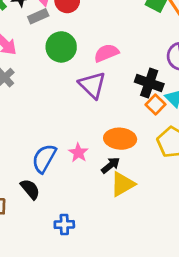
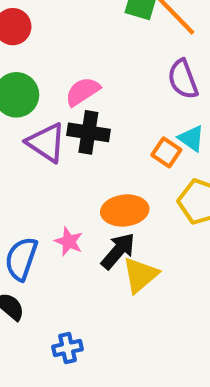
black cross: (149, 83) -> (88, 132), moved
purple triangle: (92, 85) -> (46, 143), moved
black arrow: (111, 165) -> (118, 251), size x1.4

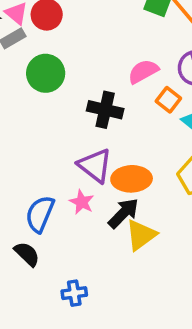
pink semicircle: (83, 92) -> (143, 71), moved
purple triangle: (46, 143) -> (95, 166), moved
orange square: (166, 152) -> (168, 100), moved

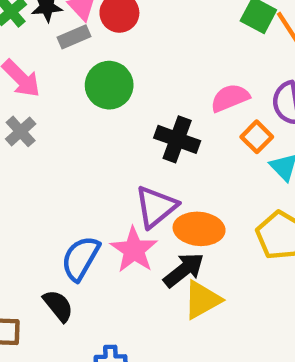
purple triangle: (95, 166) -> (156, 207), turned 36
pink star: (82, 202) -> (134, 250), size x1.5

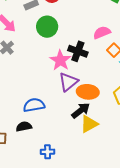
pink star: (134, 250) -> (60, 60), moved
blue semicircle: (80, 258) -> (34, 105), turned 50
black semicircle: (58, 306) -> (24, 127), turned -63

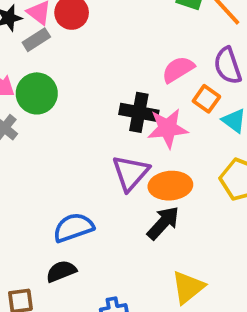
green circle: (47, 27) -> (37, 93), moved
pink star: (60, 60) -> (168, 128), moved, turned -30
yellow triangle: (89, 124) -> (188, 287), moved

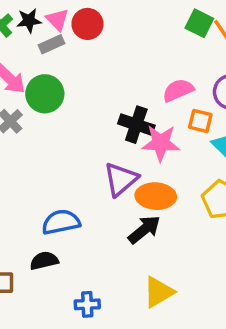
orange square: (206, 99) -> (200, 121), turned -30

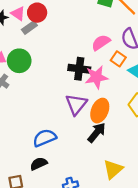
gray rectangle: (51, 44) -> (29, 27), moved
orange square: (200, 121) -> (118, 59), turned 32
orange ellipse: (156, 196) -> (100, 111), turned -60

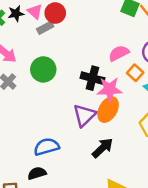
green circle: (19, 61) -> (43, 69), moved
orange ellipse: (100, 111) -> (108, 110), moved

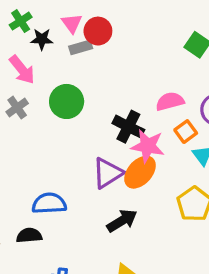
black star: (16, 13) -> (42, 39), moved

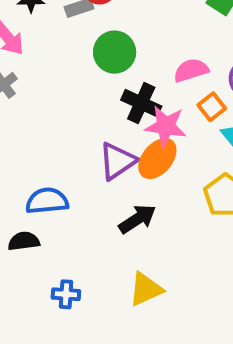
green circle: (67, 101) -> (115, 52), moved

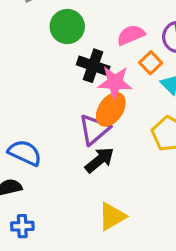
purple triangle: (118, 161) -> (94, 130), moved
blue semicircle: (47, 201) -> (25, 153), turned 36
blue cross: (66, 294) -> (22, 226), moved

